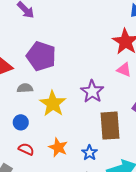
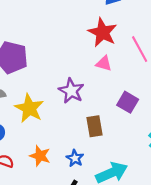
brown rectangle: (110, 126) -> (95, 126), size x0.7

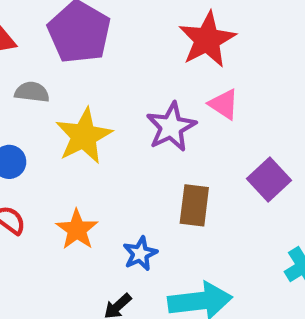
red star: (102, 32) -> (207, 40), moved
pink triangle: (104, 63) -> (224, 104), moved

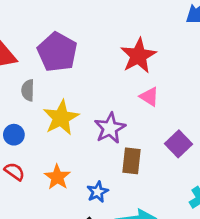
gray semicircle: (32, 92) -> (28, 90), turned -95
purple star: (171, 127) -> (110, 128), moved

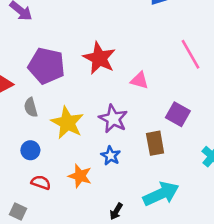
red star: (138, 56) -> (99, 58), moved
brown rectangle: (131, 161) -> (155, 143), moved
blue star: (98, 192) -> (111, 156), moved

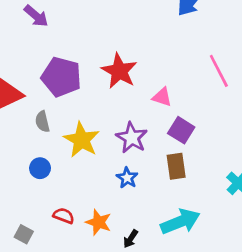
purple square: (178, 114) -> (181, 130), moved
orange star: (80, 176) -> (99, 222), moved
red semicircle: (41, 182) -> (64, 216), moved

